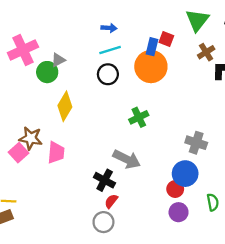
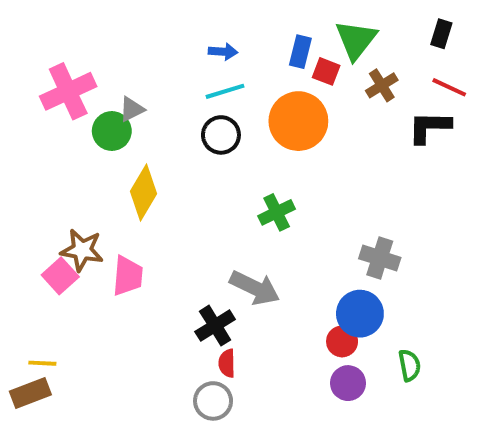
green triangle: (197, 20) -> (356, 40), moved
blue rectangle: (152, 47) -> (300, 52), moved
brown cross: (206, 52) -> (382, 85), moved
black cross: (105, 180) -> (215, 326), turned 30
red semicircle: (111, 201) -> (227, 363), turned -40

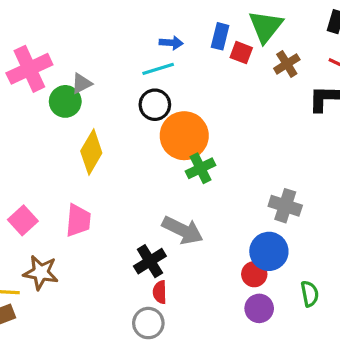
blue arrow: (223, 52) -> (171, 43), moved
orange circle: (298, 121) -> (184, 136), moved
brown star: (82, 250) -> (41, 273), moved

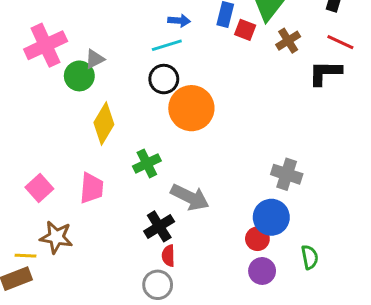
green cross: (200, 168) -> (147, 163), moved

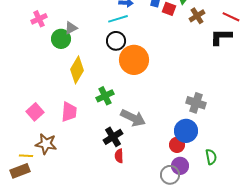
pink cross: (46, 45) -> (39, 19), size x0.6
gray circle: (158, 285) -> (170, 175), moved

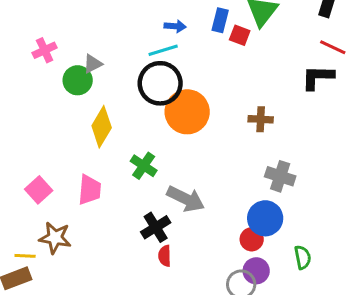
brown cross: (197, 16) -> (261, 119), moved, turned 35
black circle: (116, 41) -> (160, 83), size x1.5
green cross: (105, 96) -> (144, 166), turned -30

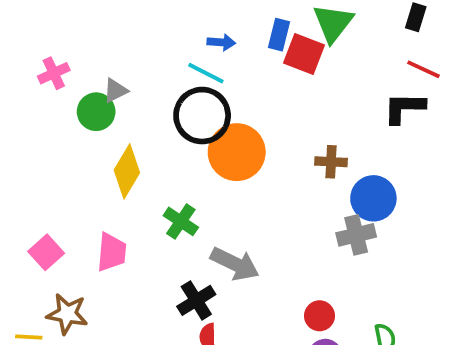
red square: (240, 35) -> (304, 54), size x1.5
cyan line: (163, 50) -> (206, 73), turned 44
gray cross: (280, 176) -> (356, 235), turned -32
blue circle: (265, 218) -> (373, 198), moved

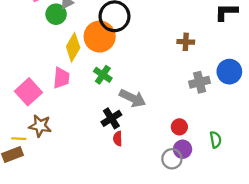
orange circle: (237, 152) -> (100, 37), moved
blue circle: (373, 198) -> (229, 72), moved
pink square: (46, 252) -> (28, 92), size x1.4
pink trapezoid: (112, 252) -> (61, 78), moved

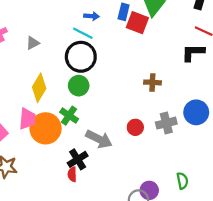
green circle: (56, 14) -> (79, 86), moved
orange circle: (100, 37) -> (46, 128), moved
red circle: (179, 127) -> (135, 127), moved
red semicircle: (118, 139) -> (72, 174), moved

